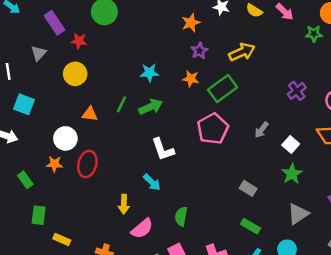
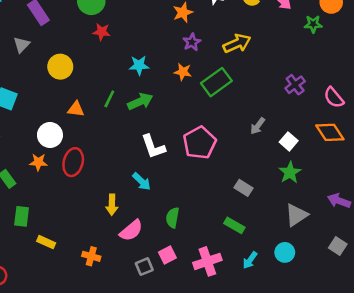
red star: (79, 41) -> (102, 32), moved
pink pentagon: (213, 129) -> (200, 143), moved
green rectangle: (251, 226) -> (234, 225), moved

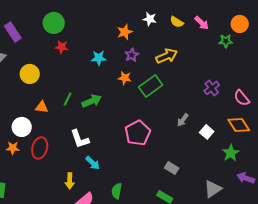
cyan star: (139, 65) -> (99, 58), moved
white L-shape: (153, 147) -> (80, 139), moved
green star: (290, 172) -> (231, 153), moved

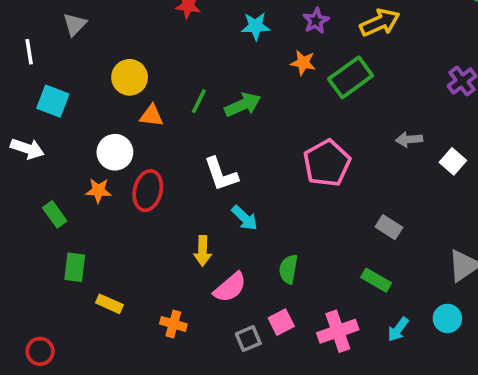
yellow circle: (30, 74) -> (130, 77), moved
gray arrow: (183, 120) -> (409, 139), turned 48

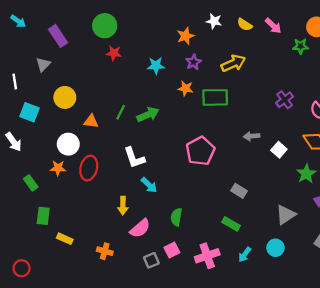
yellow circle: (130, 77) -> (65, 97), moved
green rectangle: (351, 77) -> (215, 97), turned 35
white arrow: (27, 149) -> (14, 142), turned 36

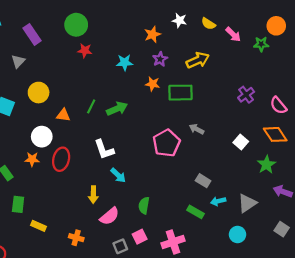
pink arrow: (273, 26) -> (233, 34), moved
gray arrow: (252, 136) -> (197, 129), moved, turned 32
cyan arrow: (245, 255) -> (218, 201), moved, turned 40

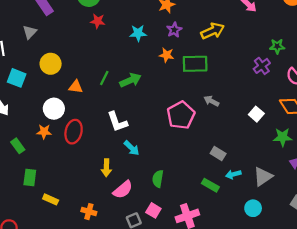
green star: (261, 44) -> (277, 46), moved
green star: (267, 165) -> (283, 137), turned 30
pink square: (140, 237) -> (153, 210), turned -32

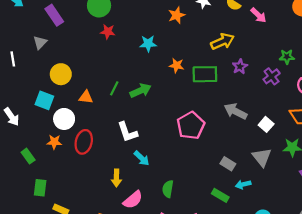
purple star: (174, 30) -> (240, 67), moved
cyan square: (17, 78) -> (44, 100), moved
gray arrow: (211, 101) -> (236, 111), moved, size x1.5
gray triangle: (263, 176) -> (262, 157), moved, turned -35

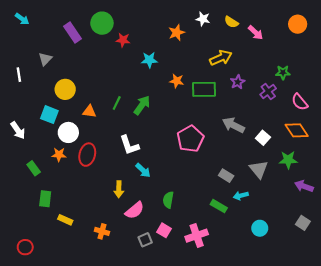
purple rectangle: (54, 15) -> (73, 33), moved
red star: (108, 32) -> (123, 40), moved
green arrow: (141, 91) -> (142, 105), turned -30

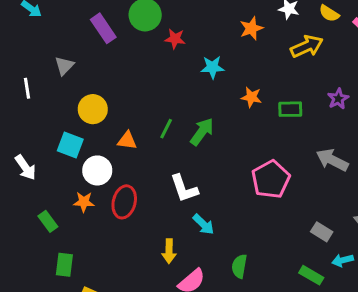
yellow arrow: (221, 58) -> (307, 46), moved
green rectangle: (204, 89) -> (290, 109), size x0.7

